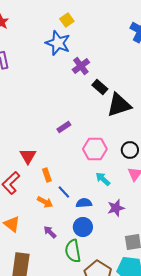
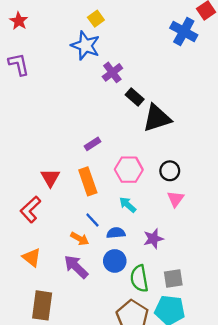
orange rectangle: (47, 175) -> (88, 181), moved, size x1.6
cyan arrow: (103, 179) -> (128, 205), moved
orange arrow: (45, 202) -> (80, 239), moved
purple arrow: (50, 232) -> (76, 267), size x1.6
green semicircle: (73, 251) -> (139, 279), moved

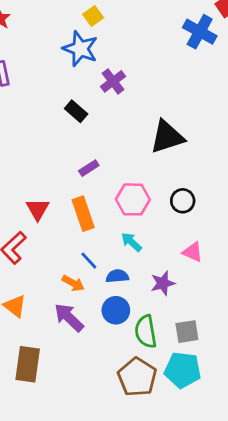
black rectangle: (135, 97) -> (76, 111), moved
pink triangle: (176, 199) -> (193, 252), moved, turned -42

